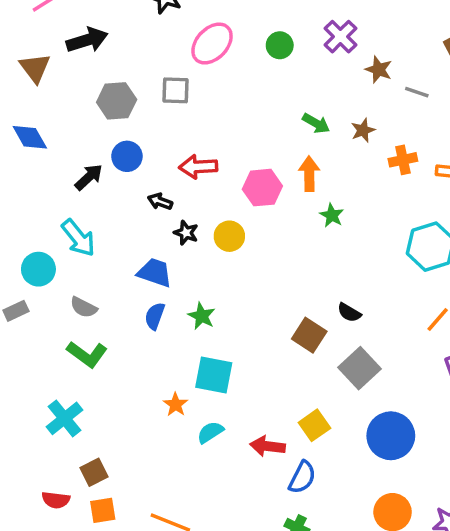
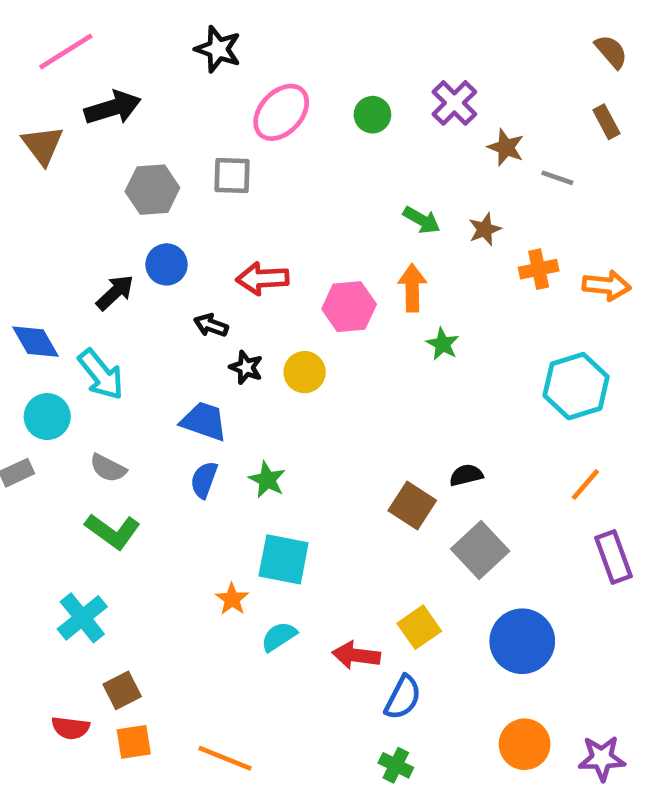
blue diamond: (30, 137) -> (35, 342), moved
black semicircle: (349, 313) -> (466, 475), turned 135

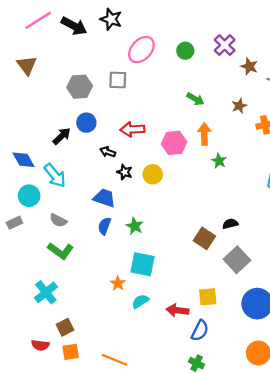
black arrow: (113, 108) -> (74, 26), moved, turned 45
green arrow: (422, 220) -> (195, 99), moved
yellow square: (419, 627) -> (208, 297), turned 30

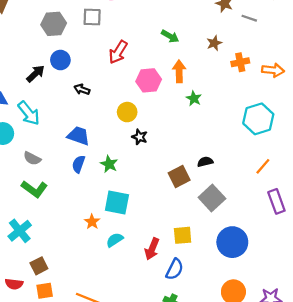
red arrow: (132, 129) -> (118, 52), moved, turned -55
black star: (125, 172) -> (140, 137), moved
brown square: (204, 238) -> (179, 177), turned 30
red arrow: (177, 310) -> (152, 249), turned -75

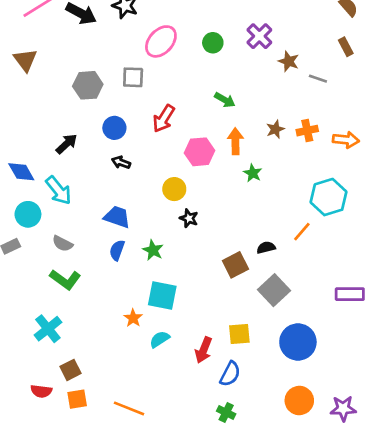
brown star: (214, 43) -> (275, 129), moved
blue circle: (60, 60) -> (114, 128), moved
orange line: (263, 166) -> (302, 232), moved
purple rectangle: (276, 201) -> (350, 294), turned -70

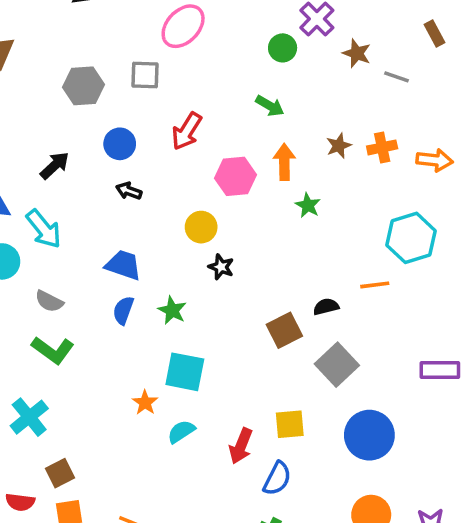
green circle: (213, 43) -> (283, 48), moved
orange line: (302, 232) -> (375, 285), turned 42

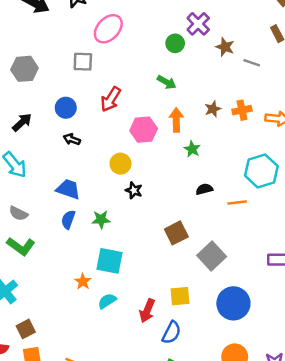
gray hexagon: (84, 86) -> (24, 69), moved
black semicircle: (326, 307) -> (204, 189), moved
green star: (172, 310) -> (101, 220), turned -30

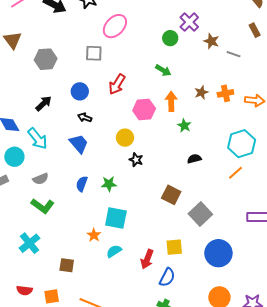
blue trapezoid: (68, 189) -> (79, 144), moved, turned 30
orange line: (237, 203) -> (236, 173), moved, turned -35
gray semicircle: (18, 213) -> (41, 179), turned -49
brown square: (176, 233) -> (171, 195), turned -36
brown square: (26, 329) -> (67, 265), moved, turned 35

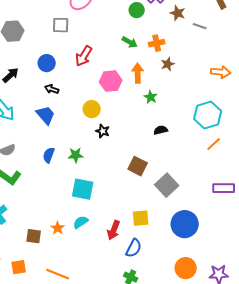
orange cross: (225, 93) -> (157, 43), moved
orange line: (236, 173) -> (214, 144), moved
orange star: (94, 235) -> (58, 228), moved

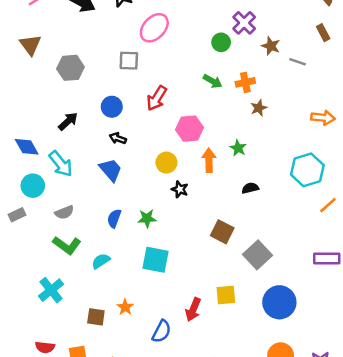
orange arrow: (138, 73) -> (209, 160), moved
orange line: (214, 144) -> (328, 205), moved
cyan semicircle: (81, 222) -> (101, 261), moved
blue semicircle: (134, 248) -> (162, 331), moved

